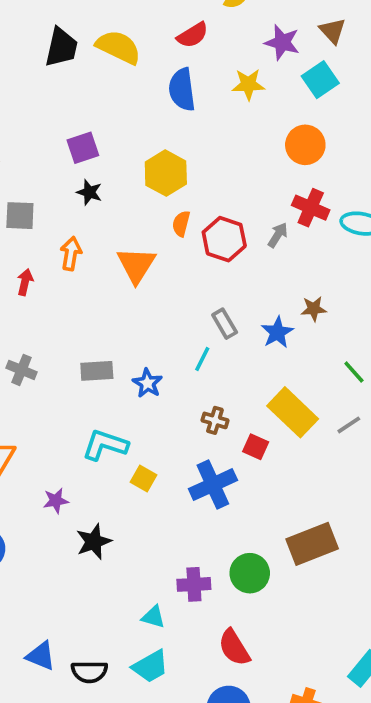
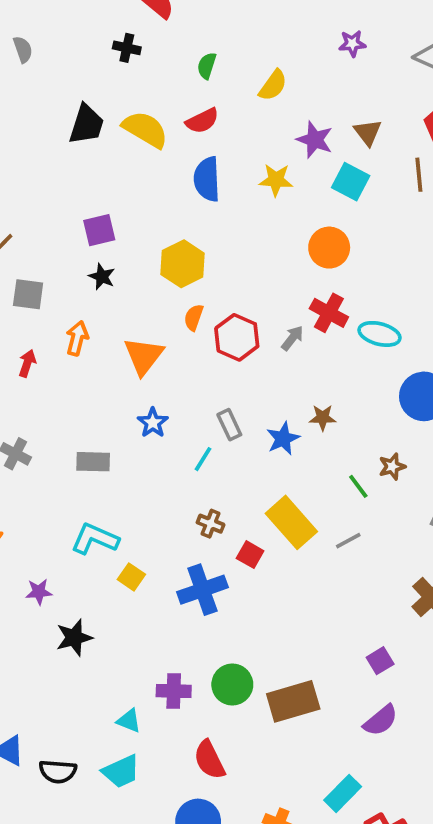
red semicircle: (193, 35) -> (202, 121), moved
cyan square: (320, 80) -> (351, 182), turned -33
blue star: (147, 383) -> (153, 423), moved
brown rectangle: (312, 544) -> (293, 701), moved

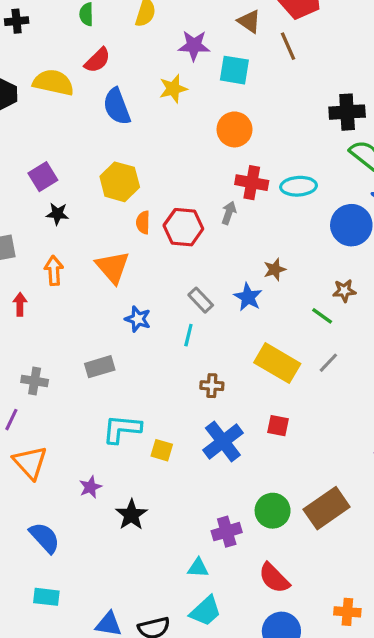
brown triangle: (368, 132) -> (249, 21), moved
brown star: (392, 467) -> (344, 291), turned 30
red square: (250, 555) -> (278, 426), moved

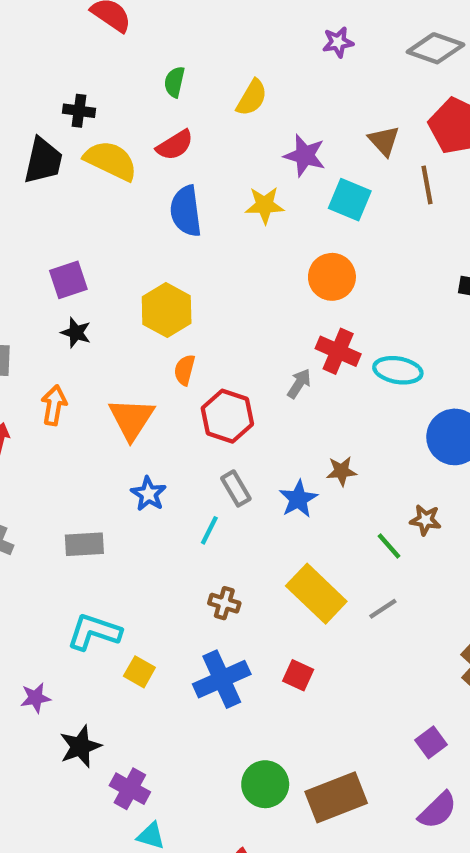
black cross: (17, 21) -> (79, 111), moved
red hexagon: (183, 227) -> (227, 416), moved
purple cross: (227, 532) -> (130, 789), moved, turned 32

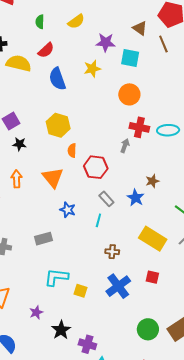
yellow semicircle: (252, 98) -> (76, 21), turned 36

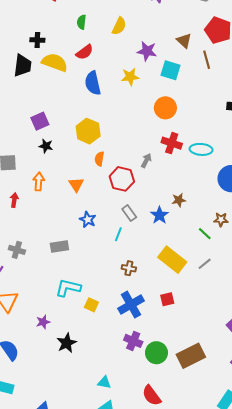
yellow semicircle: (76, 21) -> (119, 26), turned -36
gray arrow: (125, 146) -> (146, 160), moved
orange triangle: (53, 178) -> (76, 185), size x0.7
red square: (152, 277) -> (167, 299), turned -32
purple cross: (87, 344) -> (133, 341), moved

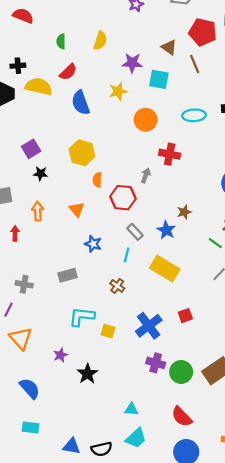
orange circle: (165, 108) -> (146, 120), moved
cyan ellipse: (201, 149) -> (194, 115), moved
yellow rectangle: (172, 260) -> (165, 269), moved
brown cross: (129, 268) -> (117, 286), moved, turned 32

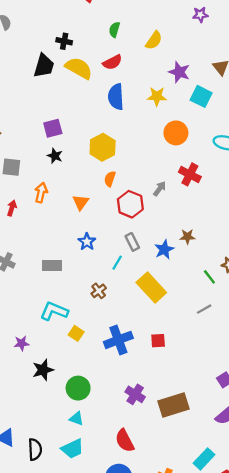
purple cross: (156, 363) -> (135, 394), moved
green circle: (181, 372) -> (78, 388), moved
black semicircle: (102, 449) -> (35, 449), turned -96

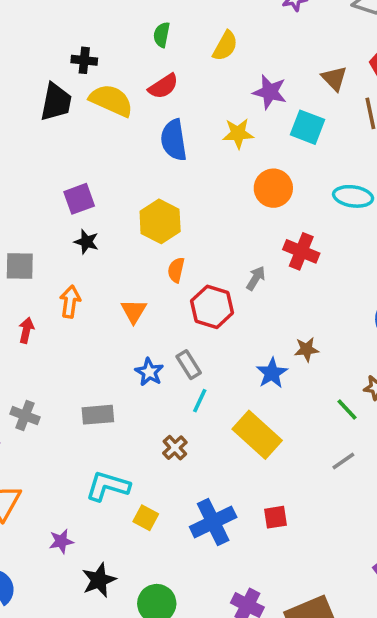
gray rectangle: (132, 242) -> (189, 365), moved

